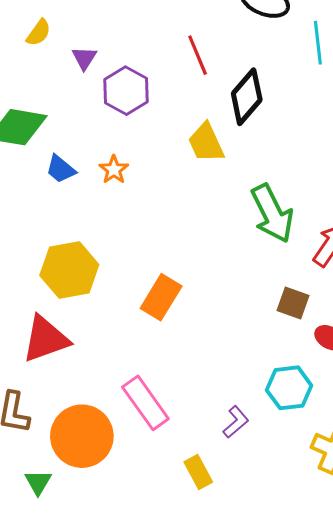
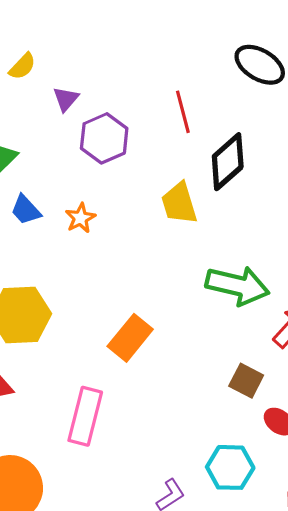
green arrow: (272, 214) -> (237, 286), turned -58
orange rectangle: (161, 297) -> (130, 338), moved
pink rectangle: (145, 403) -> (85, 416), moved, turned 42

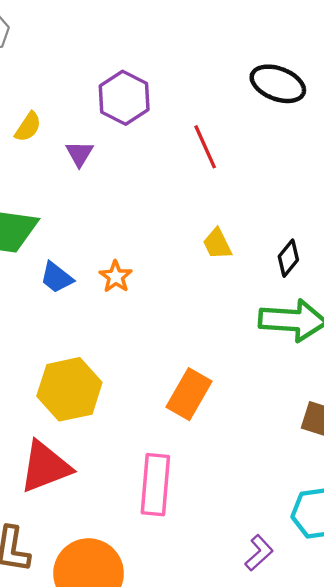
purple hexagon: (104, 138) -> (124, 98), moved
black diamond: (228, 162) -> (288, 258), moved, size x0.6
yellow trapezoid: (179, 203) -> (217, 244), size x0.7

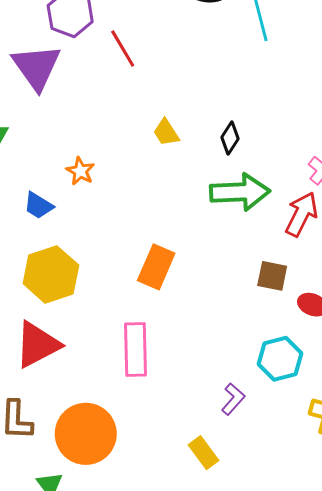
red line: (205, 147) -> (123, 48), moved
purple triangle: (79, 154) -> (37, 67), size x2.0
blue trapezoid: (57, 278) -> (38, 206), moved

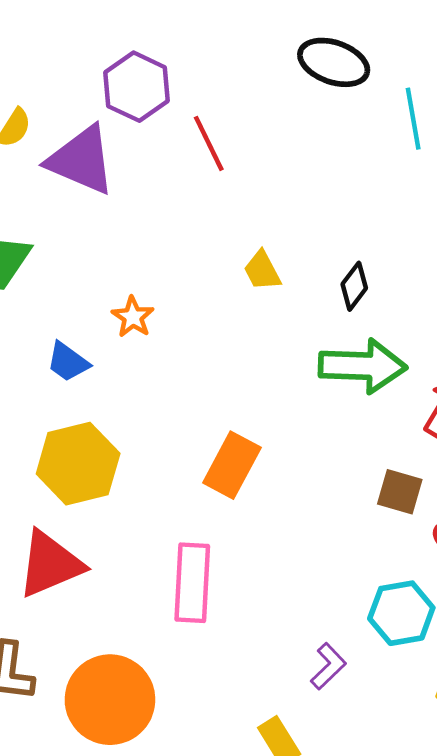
purple triangle: (37, 67) -> (81, 160), turned -36

